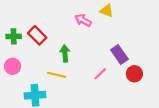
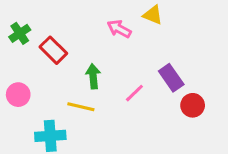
green cross: (14, 36) -> (20, 33), moved, turned -32
pink line: (100, 74) -> (134, 93), moved

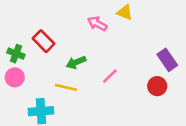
green cross: (20, 33) -> (16, 54), moved, turned -35
green arrow: (93, 76) -> (76, 62), turned -108
purple rectangle: (171, 78) -> (167, 60), moved

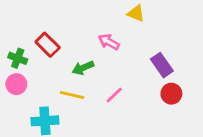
pink arrow: (97, 24) -> (109, 42), moved
purple rectangle: (167, 60) -> (162, 65), moved
pink line: (110, 76) -> (114, 95), moved

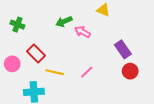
red rectangle: (48, 45) -> (36, 54), moved
green cross: (18, 58) -> (17, 25), moved
green arrow: (83, 68) -> (64, 21), moved

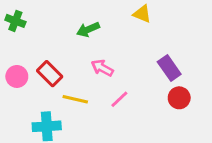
green cross: (17, 25) -> (15, 21), moved
pink arrow: (83, 32) -> (102, 68), moved
pink circle: (12, 64) -> (17, 76), moved

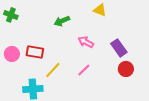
pink arrow: (102, 68) -> (86, 42), moved
red rectangle: (50, 74) -> (35, 52), turned -36
yellow line: (75, 99) -> (53, 70), turned -60

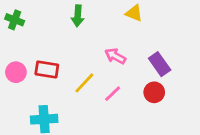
green arrow: (62, 21) -> (78, 16), moved, turned -63
red circle: (126, 69) -> (154, 92), moved
yellow line: (53, 70) -> (84, 83), moved

